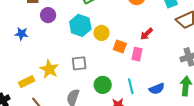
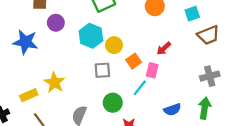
blue star: (21, 34) -> (25, 42), size x1.6
orange square: (120, 47) -> (134, 61), turned 32
gray square: (79, 63) -> (102, 70), moved
cyan line: (131, 86) -> (140, 88), moved, turned 49

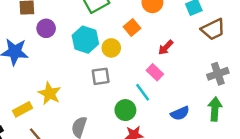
orange square: (134, 61) -> (132, 27), moved
pink rectangle: (152, 70) -> (155, 72), turned -56
cyan line: (140, 88) -> (143, 92), turned -70
green circle: (113, 103) -> (125, 110), moved

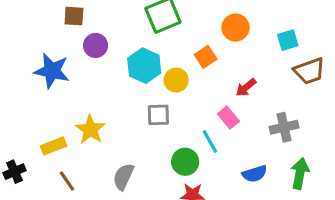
gray cross: (218, 74) -> (284, 127), moved

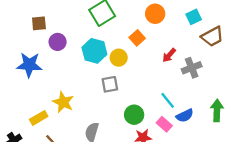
pink rectangle: (228, 118) -> (164, 124), moved
gray cross: (284, 127) -> (192, 68), moved
cyan line: (210, 141) -> (168, 100), moved

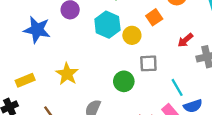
gray square: (110, 84) -> (148, 63), moved
green circle: (134, 115) -> (124, 81), moved
yellow rectangle: (39, 118) -> (25, 80), moved

